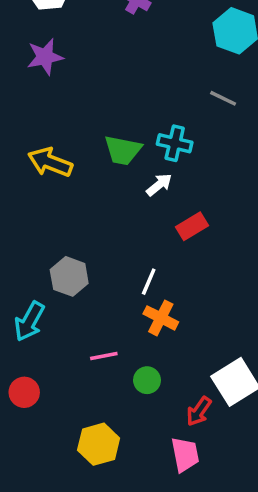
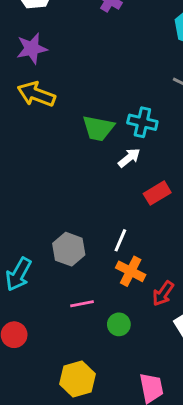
yellow arrow: (50, 162) -> (36, 94), moved
gray hexagon: (69, 276) -> (69, 249), moved
red arrow: (199, 411) -> (163, 293), moved

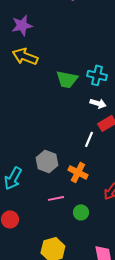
white arrow: (129, 158) -> (98, 103), moved, turned 56
white line: (120, 240) -> (89, 139), moved
orange cross: (131, 271) -> (78, 172), moved

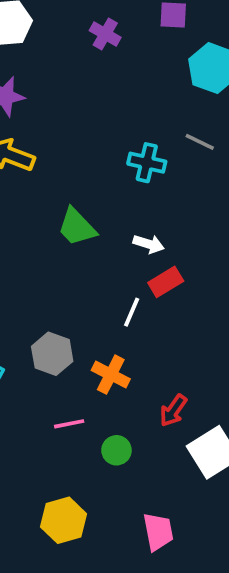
cyan cross: (97, 75) -> (147, 163), moved
green trapezoid: (67, 79) -> (77, 227), moved, turned 35

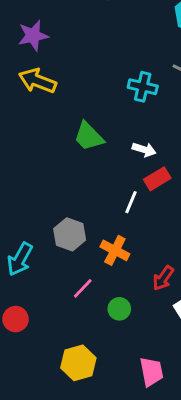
pink line: (69, 424) -> (83, 288), turned -35

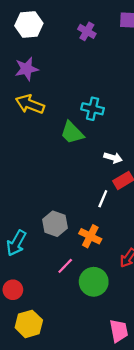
cyan cross: (143, 87) -> (93, 109), moved
green trapezoid: (89, 136) -> (72, 133), moved
green circle: (119, 309) -> (94, 282), size x1.6
yellow hexagon: (78, 363) -> (29, 324), moved

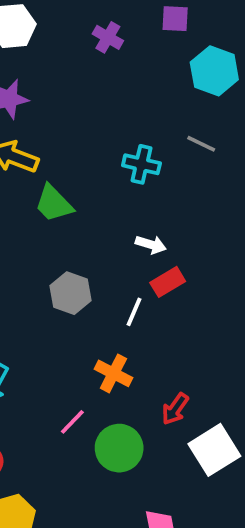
cyan cross: (93, 109) -> (141, 164), moved
green trapezoid: (72, 133) -> (54, 203), moved
gray hexagon: (55, 224) -> (71, 293), moved

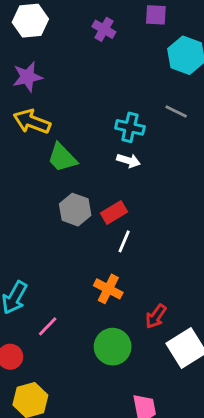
white arrow: (151, 245) -> (128, 161), moved
red rectangle: (168, 282) -> (114, 212), moved
gray hexagon: (71, 293) -> (75, 210), moved
pink line: (72, 422) -> (48, 326), moved

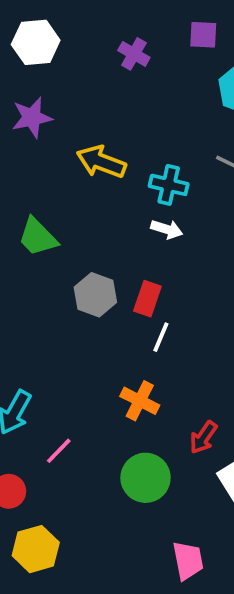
yellow arrow: (32, 122) -> (101, 162), moved
green trapezoid: (62, 158) -> (38, 237), moved
red rectangle: (114, 212) -> (147, 299), turned -40

